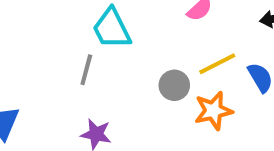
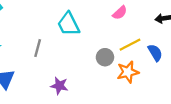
gray line: (86, 70) -> (38, 48), moved

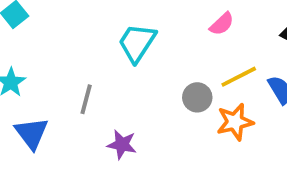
cyan trapezoid: (68, 24) -> (137, 43), turned 60
gray line: (38, 48) -> (86, 99), moved

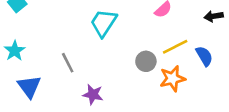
gray line: (86, 99) -> (68, 63), turned -42

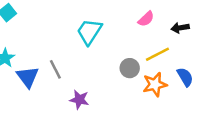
black arrow: (214, 16) -> (180, 28), moved
blue semicircle: (204, 56) -> (185, 77), moved
blue triangle: (29, 87) -> (28, 77), moved

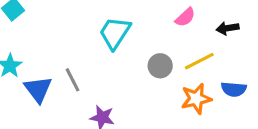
gray circle: (130, 68) -> (160, 66), moved
blue semicircle: (185, 77) -> (234, 89), turned 126

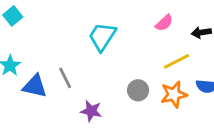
gray circle: (160, 66) -> (138, 90), moved
blue triangle: (38, 89) -> (35, 86), turned -40

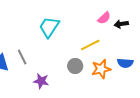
pink semicircle: (164, 23) -> (104, 18), moved
yellow line: (177, 61) -> (90, 45), moved

